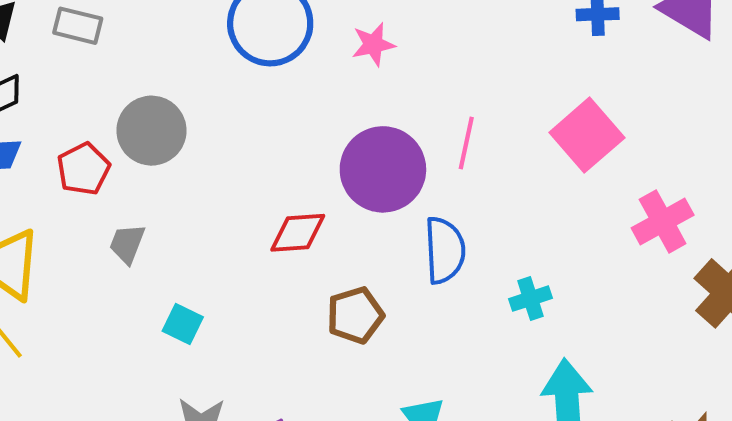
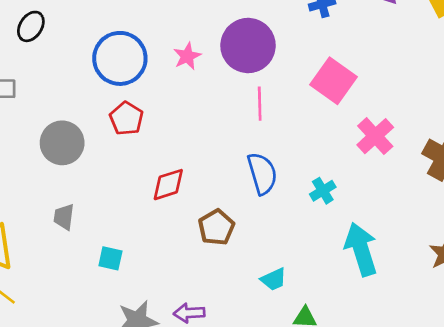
red pentagon: (83, 169) -> (126, 118), moved
purple circle: (383, 169) -> (248, 46), moved
pink cross: (663, 222) -> (375, 136), moved

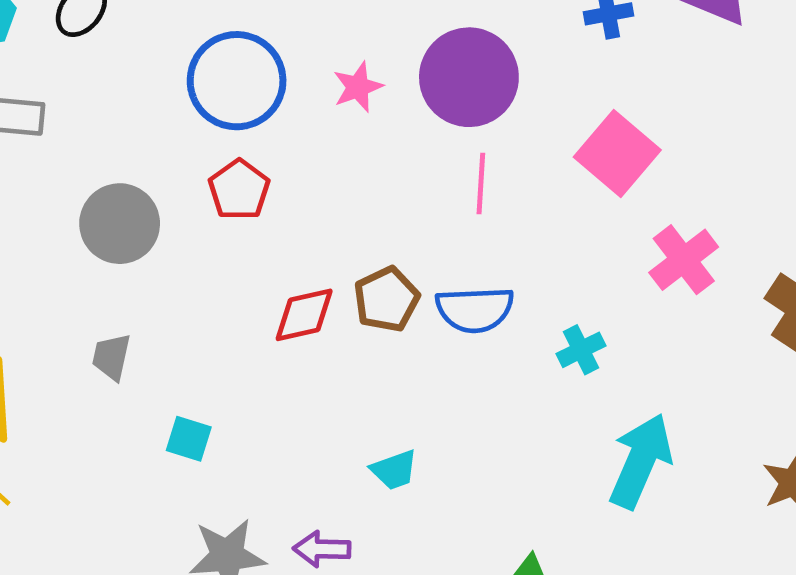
blue semicircle: (262, 173) -> (475, 310), turned 99
brown pentagon: (216, 227) -> (386, 299), moved
cyan arrow: (361, 249) -> (641, 461), turned 36
cyan trapezoid: (274, 279) -> (394, 470), moved

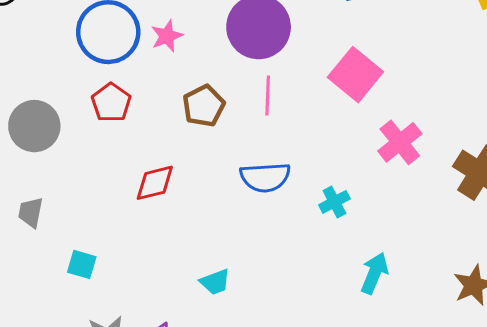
pink star: (358, 87) -> (167, 36), moved
brown pentagon: (386, 299) -> (204, 106), moved
cyan arrow: (641, 461) -> (374, 273), size x0.7

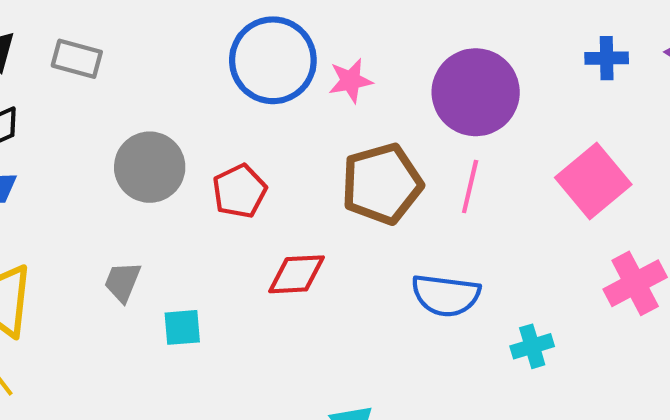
red pentagon: (111, 103) -> (239, 191), moved
brown pentagon: (204, 106) -> (382, 184), size x1.4
cyan square: (82, 264) -> (182, 327), moved, turned -32

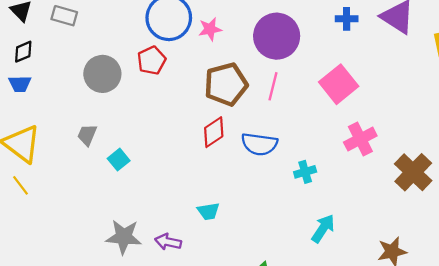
red pentagon: (239, 191) -> (152, 60), moved
red diamond: (296, 274) -> (214, 132), moved, turned -32
cyan square: (182, 327) -> (119, 160), turned -35

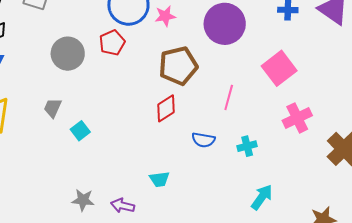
pink line: (273, 86) -> (229, 97), moved
blue semicircle: (259, 144) -> (203, 140), moved, size x0.7
gray star: (124, 237) -> (83, 200), size x0.7

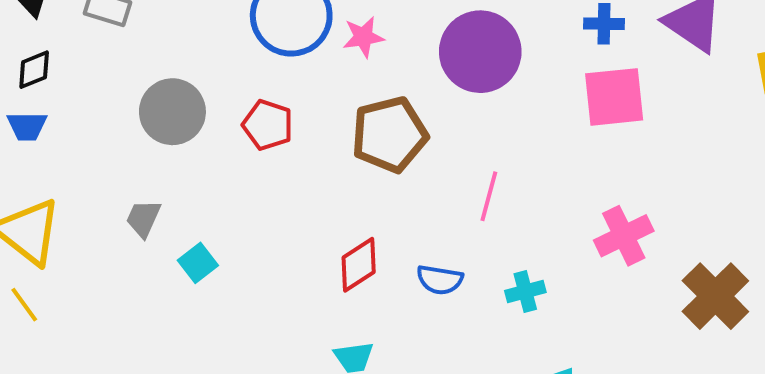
red pentagon: (112, 43) -> (268, 125), moved, turned -30
pink square: (279, 68) -> (614, 97), moved, turned 32
red diamond: (166, 108) -> (359, 265), moved

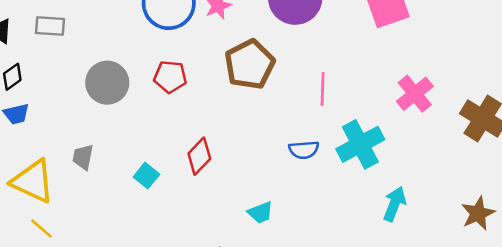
gray trapezoid: (143, 218) -> (83, 157), moved
red diamond: (359, 265) -> (199, 156), moved
cyan cross: (525, 291) -> (360, 144), size x1.8

